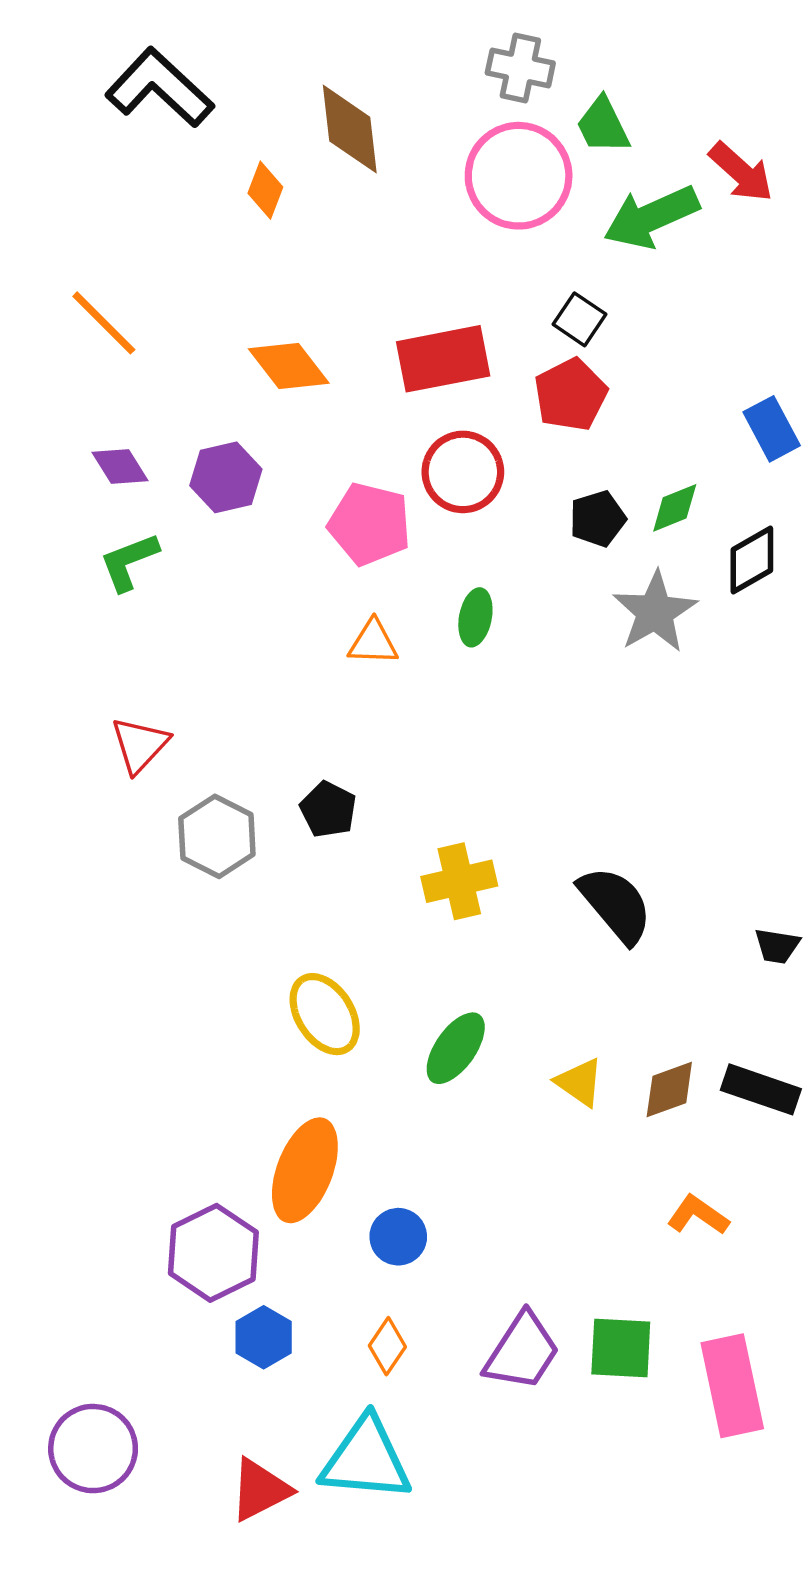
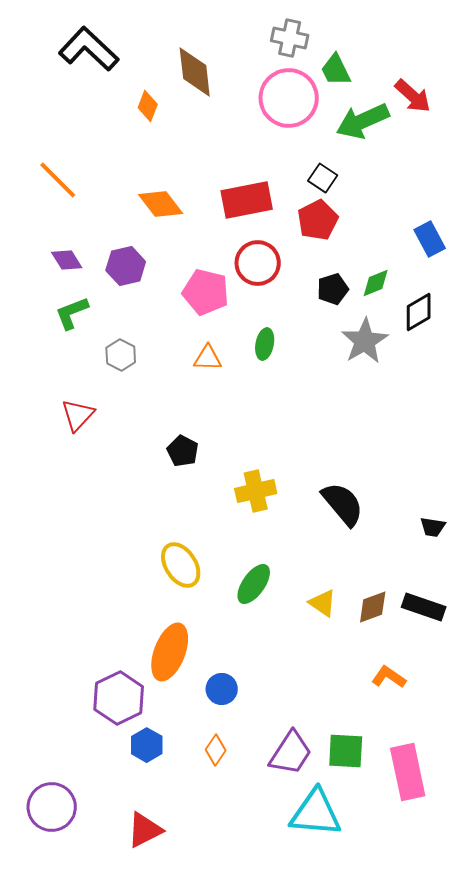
gray hexagon: (217, 836) -> (121, 355), moved, size x0.7
cyan triangle: (366, 1459) -> (316, 813), moved

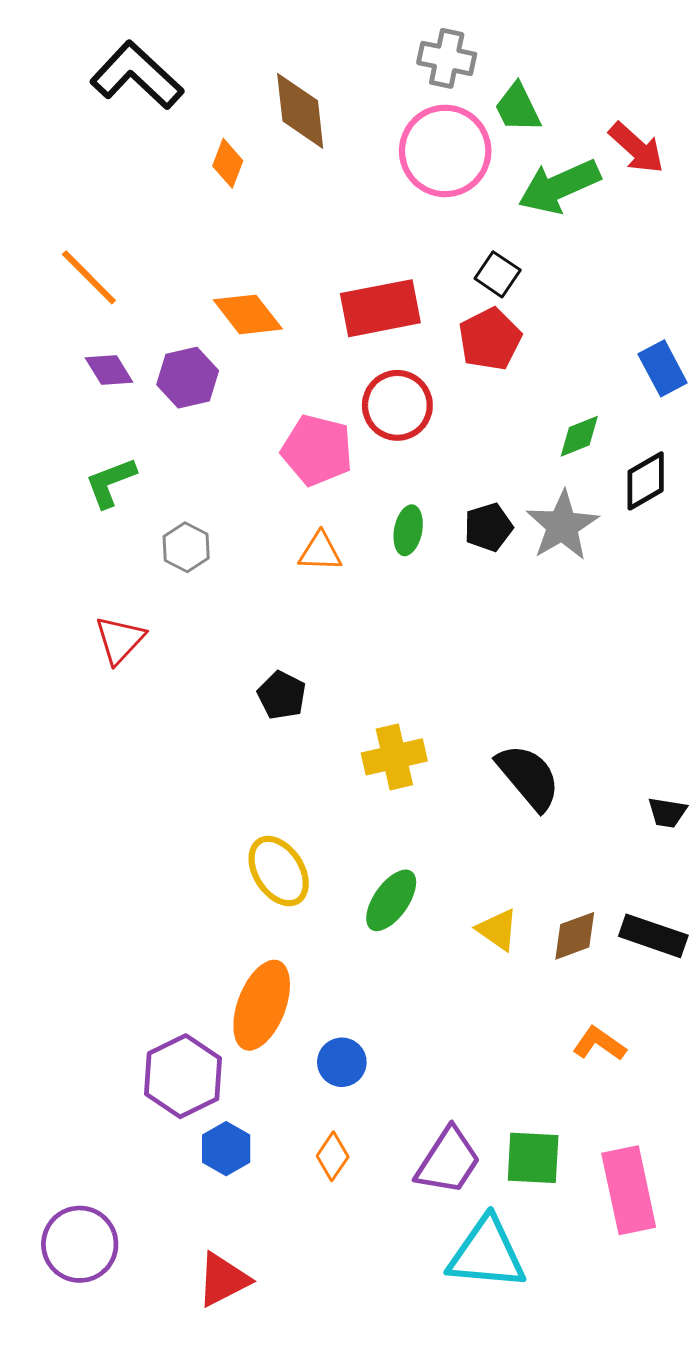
purple diamond: (67, 260) -> (109, 370), moved
purple hexagon: (126, 266) -> (188, 378), moved
black pentagon: (333, 289) -> (488, 527), moved

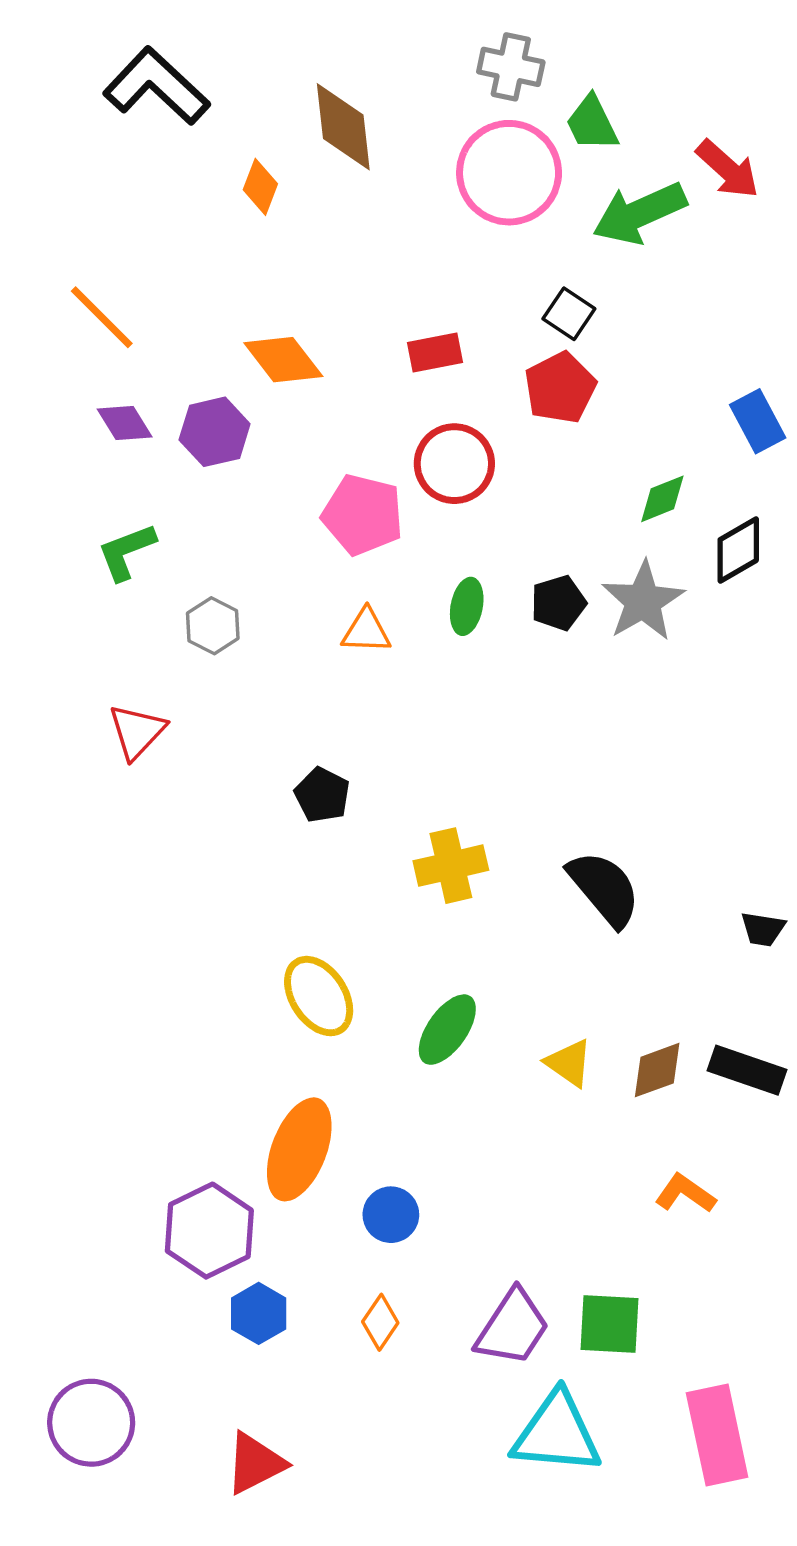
red rectangle: (380, 308) -> (435, 353), size x0.6
pink rectangle: (629, 1190) -> (717, 1435), moved

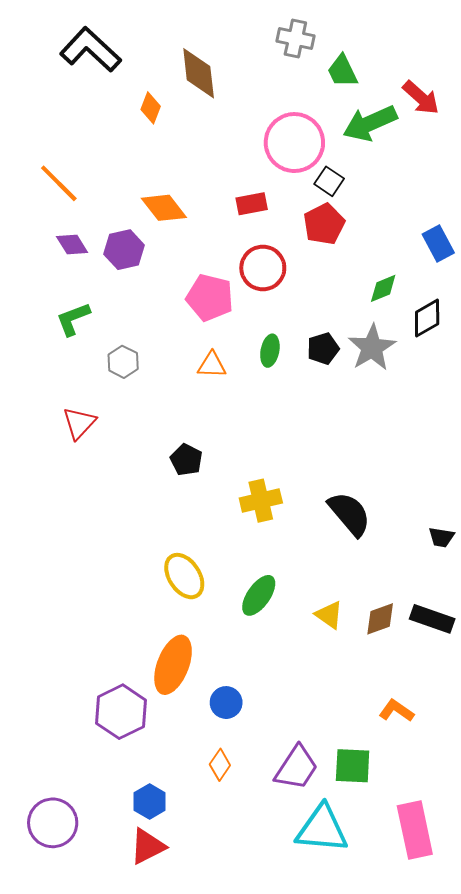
pink circle: (509, 173) -> (294, 143), moved
orange L-shape: (685, 1193) -> (396, 711), moved
blue hexagon: (259, 1313) -> (150, 801), moved

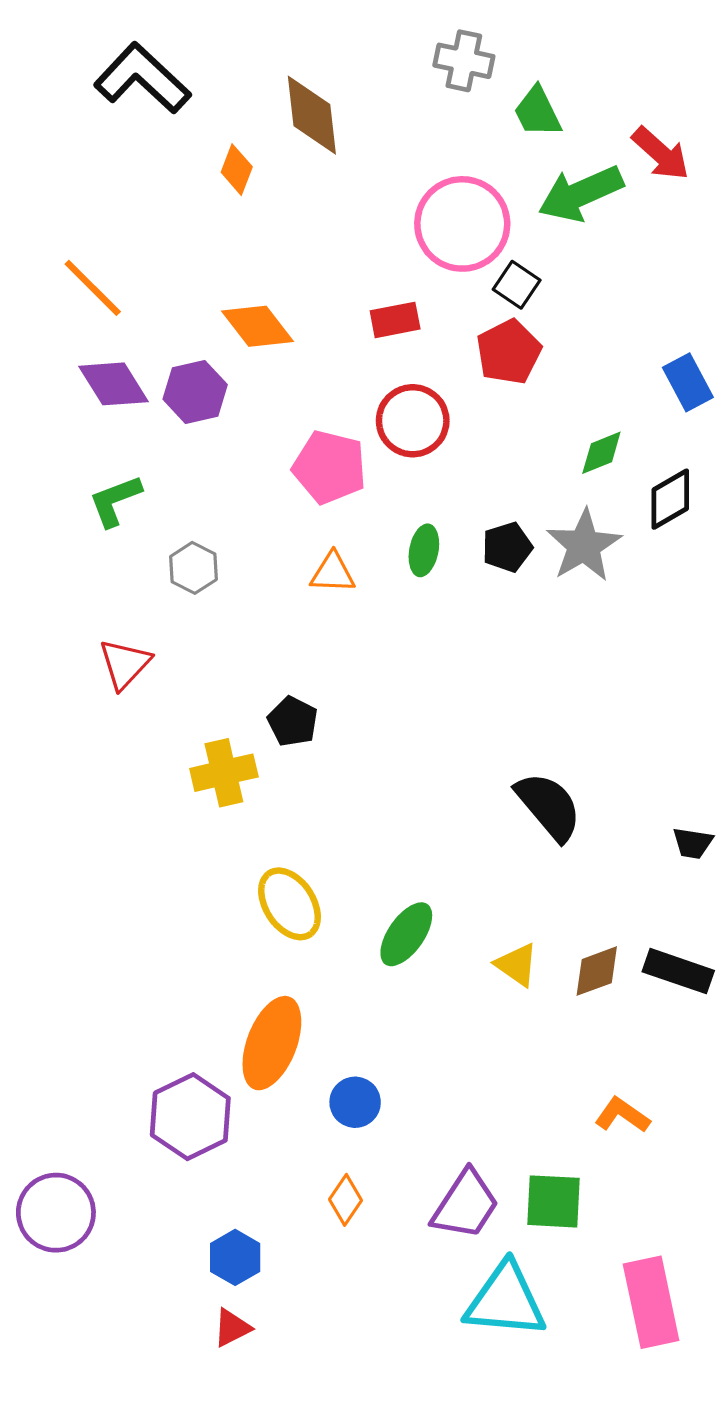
purple diamond: (72, 245) -> (114, 384), size x1.4
yellow cross: (261, 501) -> (224, 773), moved
purple circle: (53, 823) -> (56, 1213), moved
red triangle: (148, 846) -> (232, 1328), size x0.7

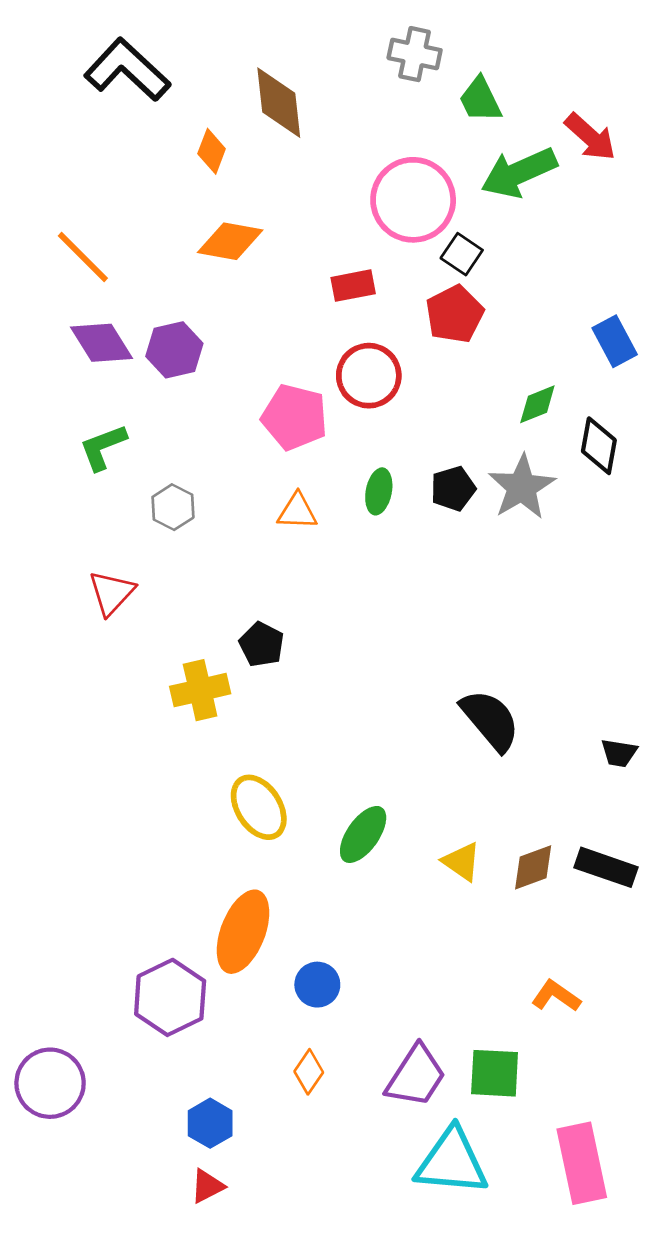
orange diamond: (258, 326) -> (230, 241), moved, turned -42
black diamond: (670, 499) -> (599, 446), turned -50

